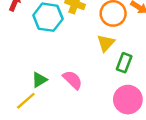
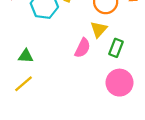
green triangle: (39, 80) -> (26, 56), moved, turned 35
pink semicircle: (73, 80) -> (82, 48), moved, turned 72

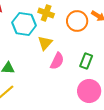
yellow triangle: (99, 29) -> (45, 43), moved

